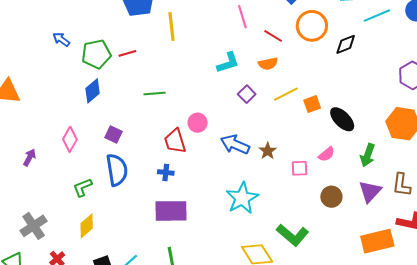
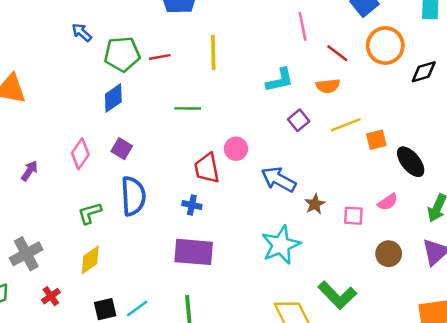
yellow line: (171, 26) -> (213, 53), moved
purple square: (113, 135) -> (122, 149), moved
brown star: (268, 151) -> (315, 204), moved

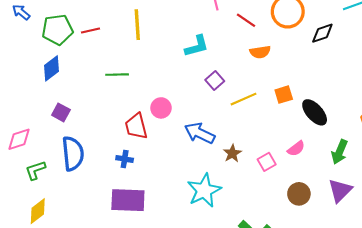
orange semicircle: (328, 86) -> (260, 52), moved
yellow line: (346, 125) -> (243, 99), moved
pink diamond: (80, 154) -> (19, 139), moved, turned 40
pink square: (353, 216) -> (267, 162), turned -30

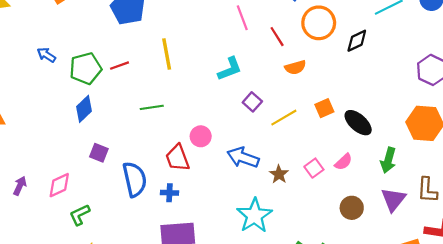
red line: (246, 20) -> (277, 37), turned 30
blue semicircle: (73, 154) -> (135, 179), moved
pink square: (267, 162) -> (314, 168), moved

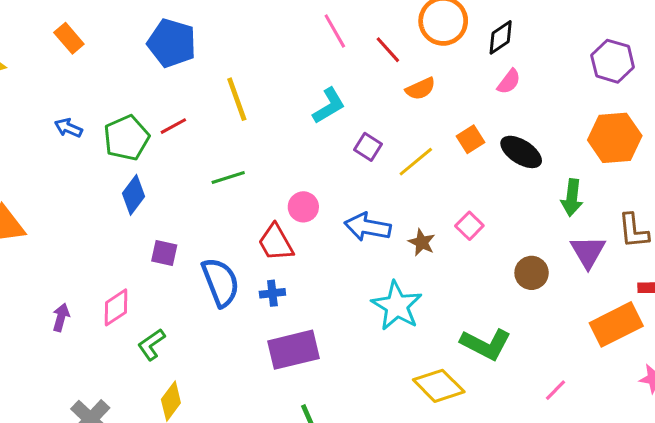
pink semicircle: (343, 162) -> (509, 82), moved

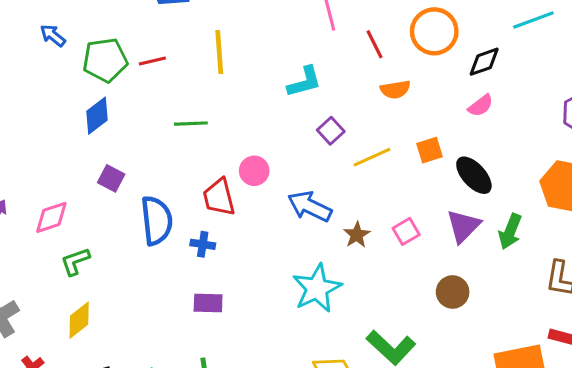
purple triangle: (588, 252) -> (463, 226), moved
purple rectangle: (294, 350) -> (208, 303), size x0.6

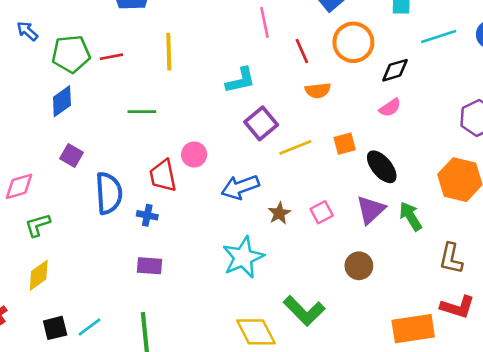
purple square: (331, 131) -> (261, 123), size x1.4
blue arrow: (310, 206) -> (240, 187), turned -48
green arrow: (510, 231) -> (410, 216), turned 124

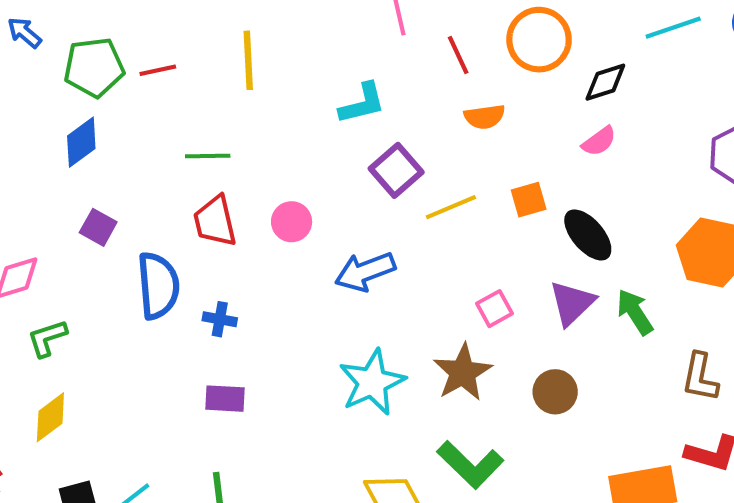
red trapezoid: (163, 176) -> (215, 221), moved
brown star: (279, 213) -> (463, 372), moved, size x1.6

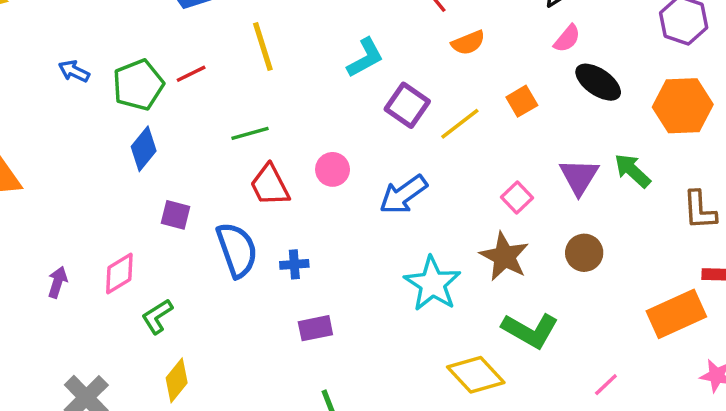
black ellipse: (588, 235) -> (598, 82), moved

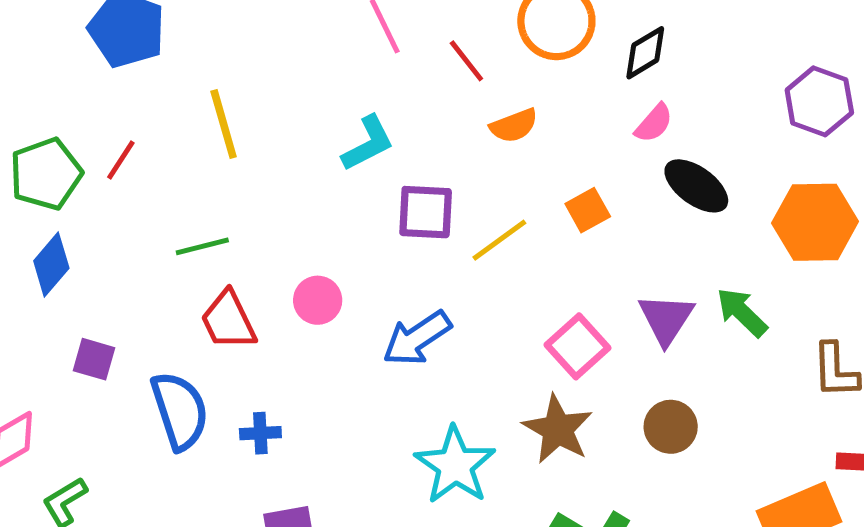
red line: (191, 74) -> (121, 160), turned -32
purple square: (407, 105) -> (426, 212), turned -33
pink square: (517, 198) -> (578, 346), size x1.4

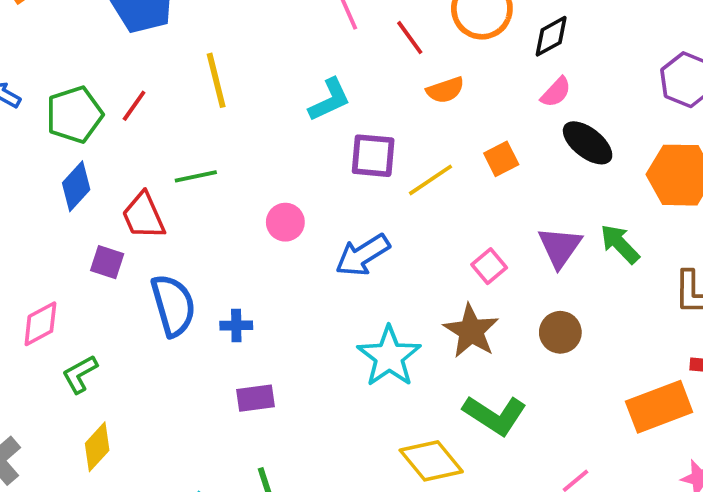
red trapezoid: (228, 320) -> (144, 216), moved
pink square: (578, 346) -> (489, 266), size x0.7

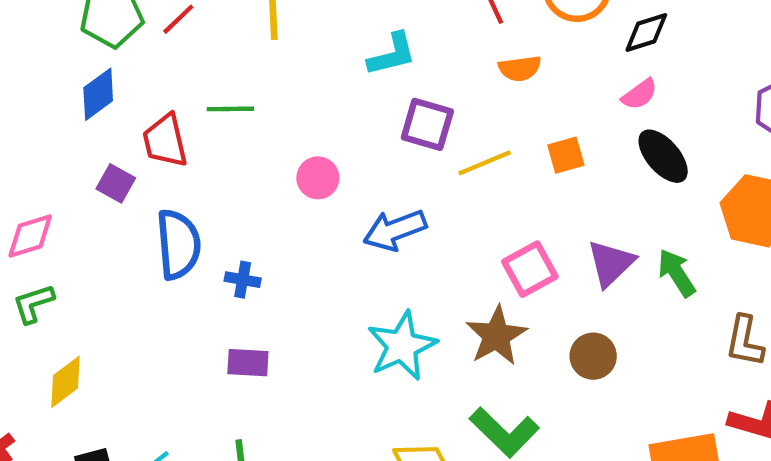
pink square: (489, 266) -> (530, 269), size x1.4
green L-shape: (80, 374) -> (33, 304), moved

